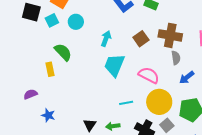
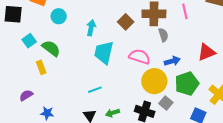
cyan square: (52, 20) -> (29, 41), moved
blue arrow: (187, 77) -> (172, 61), moved, turned -147
cyan line: (126, 103) -> (95, 90), moved

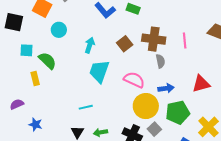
cyan square: (29, 41) -> (27, 50), turned 32

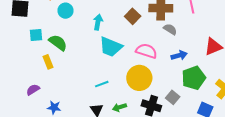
gray semicircle: (160, 61) -> (170, 29), turned -40
cyan trapezoid: (99, 71) -> (111, 47), turned -80
yellow circle: (146, 106) -> (139, 78), moved

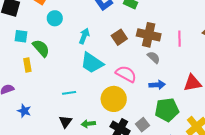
cyan line: (102, 84) -> (69, 93), moved

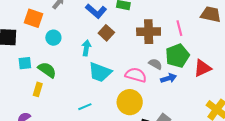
brown square: (119, 37) -> (106, 33), moved
gray semicircle: (154, 57) -> (155, 64), moved
yellow rectangle: (27, 65) -> (38, 89), turned 40
green pentagon: (167, 110) -> (177, 56), moved

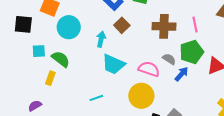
cyan circle: (53, 38) -> (69, 27), size x1.5
blue arrow: (169, 78) -> (182, 74), turned -35

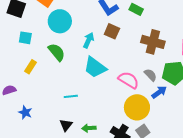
brown square: (122, 25) -> (112, 31), turned -35
green semicircle: (61, 59) -> (57, 52), moved
yellow circle: (141, 96) -> (137, 107), moved

